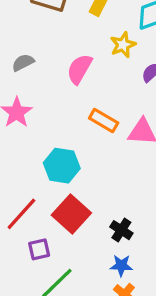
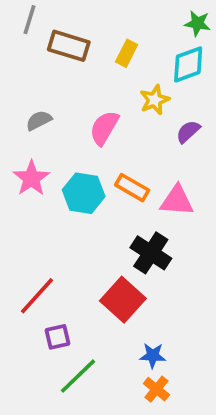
cyan hexagon: (62, 166) -> (84, 193), moved
red square: (71, 214) -> (123, 300), moved
black cross: (121, 230) -> (151, 253), moved, size x1.5

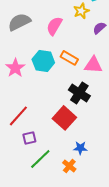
gray semicircle: (39, 120) -> (19, 22), size x1.6
pink star: (31, 178) -> (15, 68), moved
orange cross: (156, 389) -> (69, 166), moved

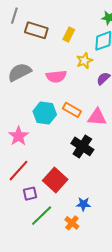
pink semicircle: (54, 26) -> (56, 76), turned -126
pink star: (15, 68) -> (19, 136), moved
red square: (64, 118) -> (55, 180), moved

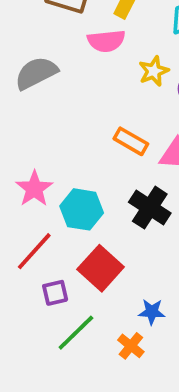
yellow star: (84, 61) -> (154, 71), moved
pink semicircle: (56, 76) -> (106, 41), moved
cyan hexagon: (45, 113) -> (82, 209), moved

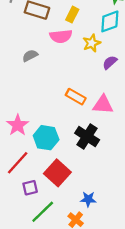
yellow star: (154, 71) -> (92, 43), moved
gray semicircle: (36, 73) -> (30, 56), moved, size x0.6

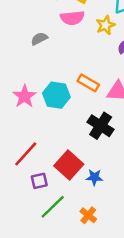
pink star: (18, 125) -> (25, 96), moved
cyan hexagon: (46, 138) -> (56, 95), moved
blue star: (88, 199) -> (94, 177), moved

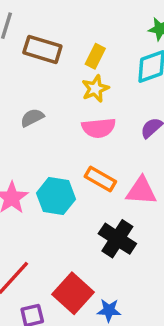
pink semicircle: (72, 18) -> (99, 128), moved
yellow star: (105, 25) -> (95, 89), moved

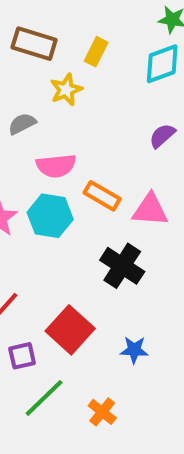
yellow star: (95, 89) -> (66, 90), moved
pink semicircle: (99, 128) -> (56, 166), moved
blue star: (109, 310) -> (134, 350), moved

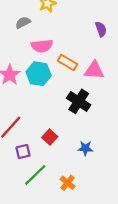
purple semicircle: (162, 136) -> (101, 29), turned 112
red square: (70, 330) -> (50, 137), size x0.6

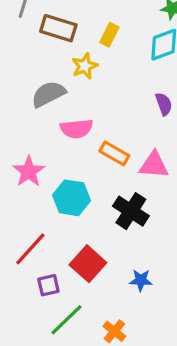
gray semicircle: (23, 22) -> (48, 94), size x1.5
cyan hexagon: (39, 74) -> (72, 198), moved
red square: (50, 137) -> (88, 264), size x1.5

